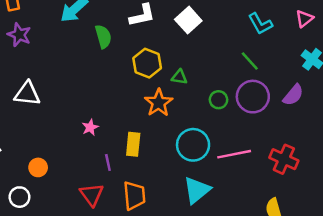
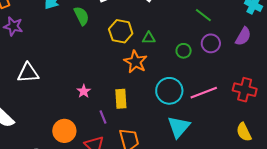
purple circle: (253, 97) -> (211, 43), size x0.7
orange circle: (38, 167) -> (64, 131), moved, size x1.5

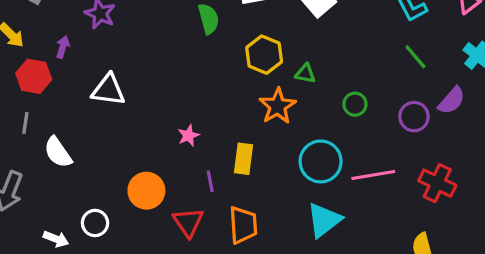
green line: (203, 15) -> (415, 57), moved
purple circle: (211, 43) -> (414, 117), moved

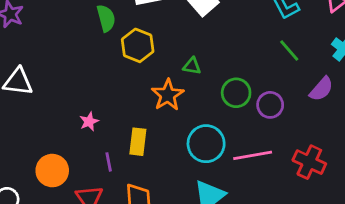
yellow hexagon: (264, 55) -> (138, 45), moved
green circle: (355, 104) -> (236, 93), size x1.4
purple circle: (414, 117) -> (270, 105), moved

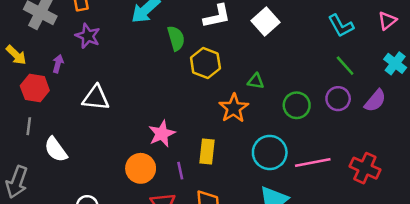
purple circle: (270, 105) -> (338, 99), moved
pink star: (89, 122) -> (162, 134), size x1.5
orange circle: (52, 171) -> (141, 168), moved

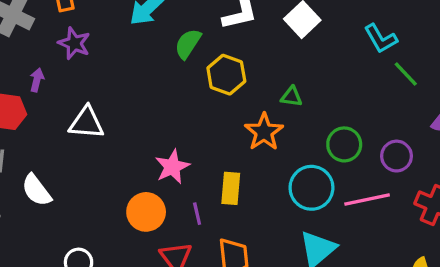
cyan L-shape: (341, 26) -> (381, 39), moved
green semicircle: (176, 38) -> (188, 44), turned -130
purple circle: (338, 99) -> (397, 156), moved
green circle: (297, 105) -> (344, 144), moved

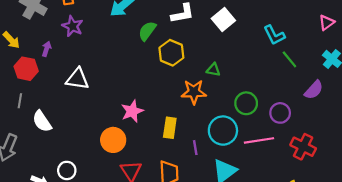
orange star: (264, 132) -> (194, 92), turned 30
purple line: (197, 214) -> (195, 148), moved

